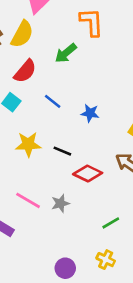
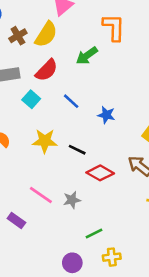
green line: (111, 223) -> (94, 234), moved
yellow cross: (106, 260) -> (112, 257), turned -36

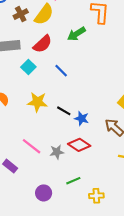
blue star: (106, 115) -> (82, 118), moved
red diamond: (100, 173) -> (79, 145), moved
yellow cross: (112, 257) -> (96, 196), moved
purple circle: (72, 263) -> (44, 193), moved

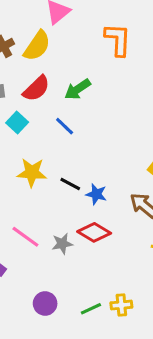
green arrow: (76, 34) -> (78, 89), moved
green line: (73, 181) -> (91, 309), moved

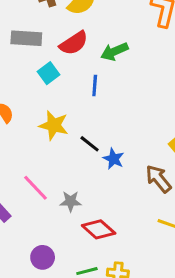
blue line: (65, 126) -> (95, 86), turned 40
red diamond: (94, 232) -> (99, 229), moved

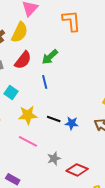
cyan square: (48, 73) -> (11, 92), moved
pink line: (36, 188) -> (28, 141), moved

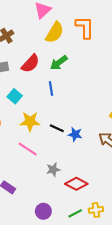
yellow semicircle: (20, 32) -> (55, 32), moved

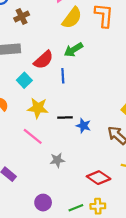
red semicircle: (30, 64) -> (43, 60), moved
black line: (57, 128) -> (65, 118), turned -32
red diamond: (76, 184) -> (99, 178), moved

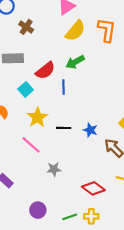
brown cross: (22, 17) -> (26, 27), turned -32
yellow star: (38, 108) -> (37, 117), turned 30
blue star: (83, 126) -> (90, 130), moved

